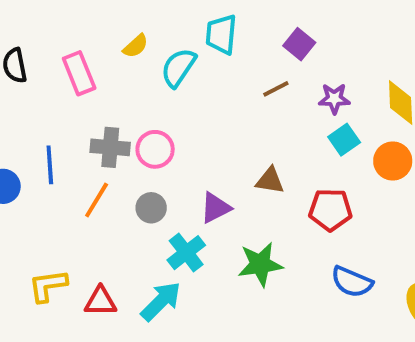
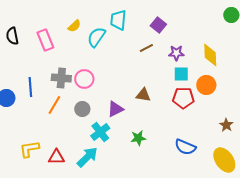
cyan square: (344, 140) -> (181, 74), turned 35
red pentagon: (330, 210) -> (183, 98), moved
green star: (260, 264) -> (138, 138), size x0.7

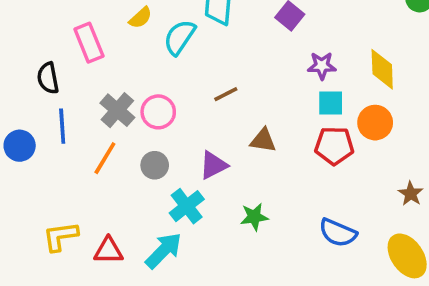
black semicircle: (12, 36) -> (48, 78), moved
brown line: (146, 48) -> (226, 94), moved
gray cross: (61, 78) -> (117, 110), turned 36

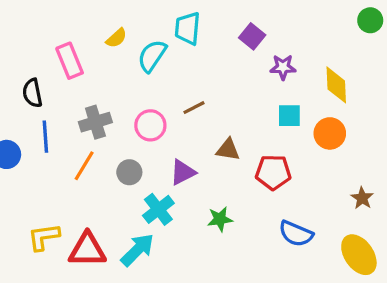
purple star: (322, 66) -> (283, 67), moved
gray cross: (117, 110) -> (95, 122), turned 32
pink circle: (158, 112) -> (150, 125), moved
red pentagon: (334, 146) -> (273, 172), moved
red triangle: (108, 251) -> (87, 250), size x1.4

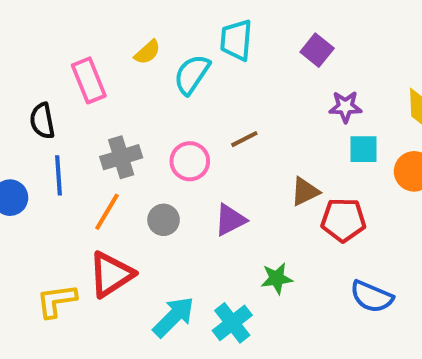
purple star: (283, 67) -> (345, 107), moved
brown triangle: (228, 150) -> (305, 192), moved, turned -35
cyan cross: (158, 209) -> (232, 323), moved
red triangle: (87, 250) -> (111, 274), moved, turned -33

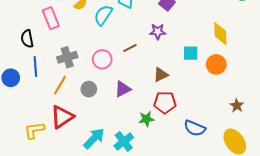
purple star: (345, 107) -> (158, 32), moved
red pentagon: (343, 220) -> (165, 102), moved

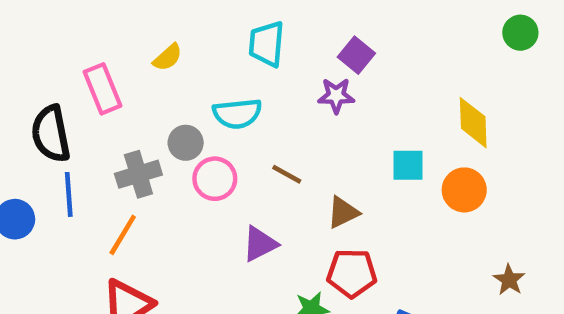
cyan semicircle: (103, 15) -> (237, 114), moved, turned -130
purple star: (158, 32) -> (336, 96), moved
black semicircle: (27, 39) -> (51, 134), size x1.4
brown line: (130, 48) -> (287, 174), moved, turned 56
gray circle: (89, 89) -> (186, 143), moved

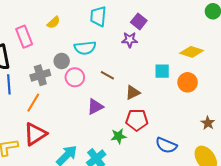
yellow diamond: (473, 123) -> (192, 52), turned -70

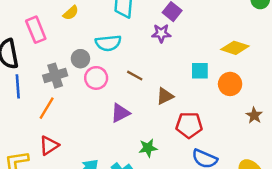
red pentagon: (137, 120) -> (189, 125), moved
brown star: (208, 123) -> (254, 115), moved
red triangle: (35, 134) -> (49, 146), size x0.7

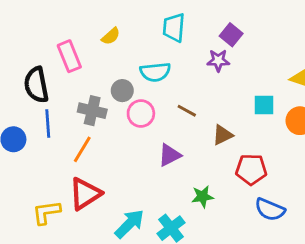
gray cross: (55, 76) -> (92, 111), turned 30
red triangle: (49, 146) -> (85, 194), size x1.4

